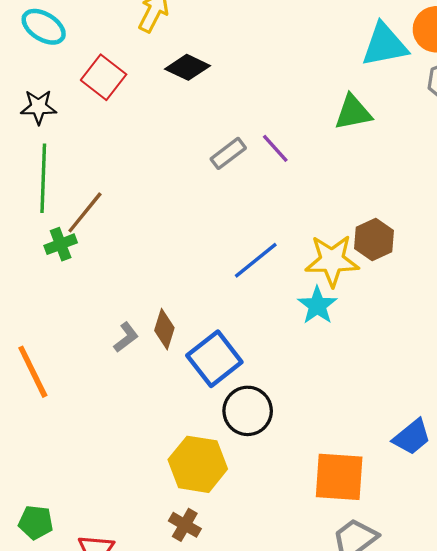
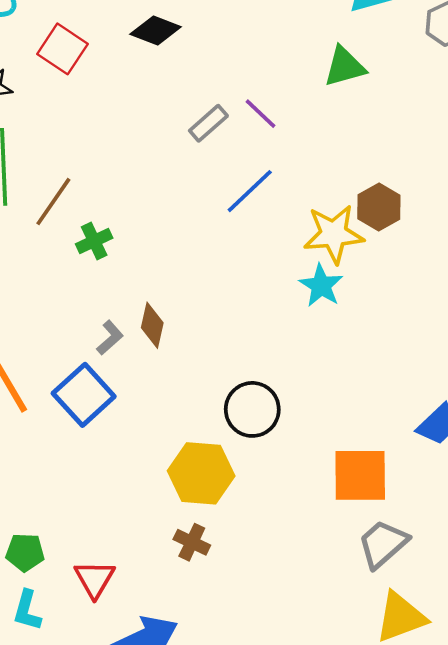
green cross: (61, 244) -> (94, 241), moved
blue line: (256, 260) -> (250, 191), moved
blue square: (214, 359) -> (84, 395), moved

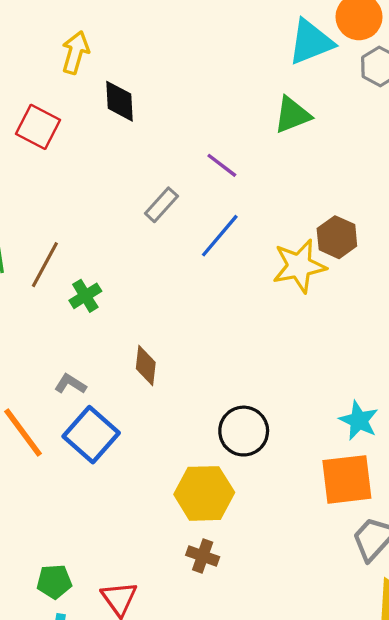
black diamond: (156, 31) -> (120, 101), turned 72
gray rectangle: (208, 123) -> (161, 205), moved
cyan star: (321, 286) -> (359, 421), moved
gray L-shape: (110, 338) -> (70, 384), moved, turned -100

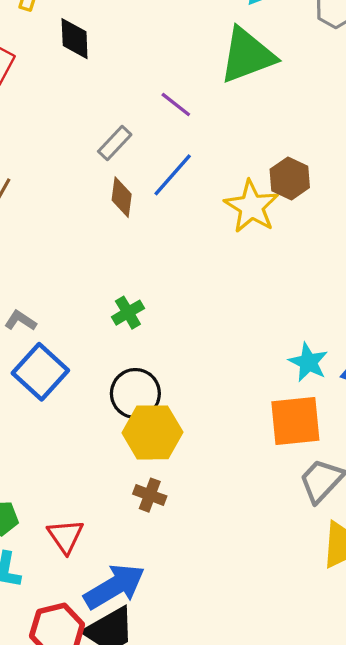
green triangle: (292, 115) -> (247, 55), size x1.5
yellow star: (299, 266) -> (251, 207), turned -30
green cross: (85, 296) -> (128, 313), moved
brown diamond: (146, 366) -> (122, 197), moved
black circle: (244, 431) -> (135, 393), moved

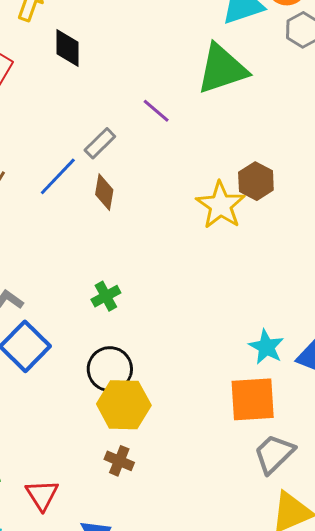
blue line: (173, 175) -> (58, 176), moved

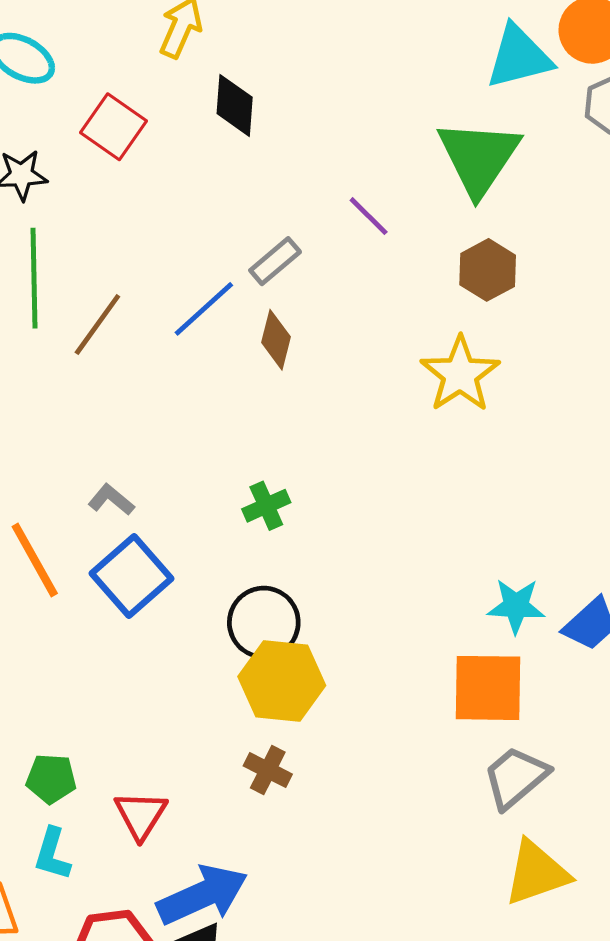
green triangle: (222, 69) -> (479, 157), turned -42
brown hexagon: (256, 181) -> (488, 270), moved
cyan star: (266, 347) -> (516, 606), turned -30

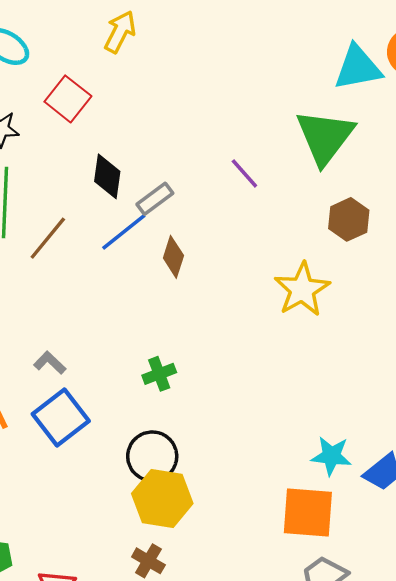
black diamond: (235, 105) -> (107, 176), moved
gray rectangle: (275, 261) -> (155, 199), moved
brown hexagon: (488, 270) -> (349, 219), moved

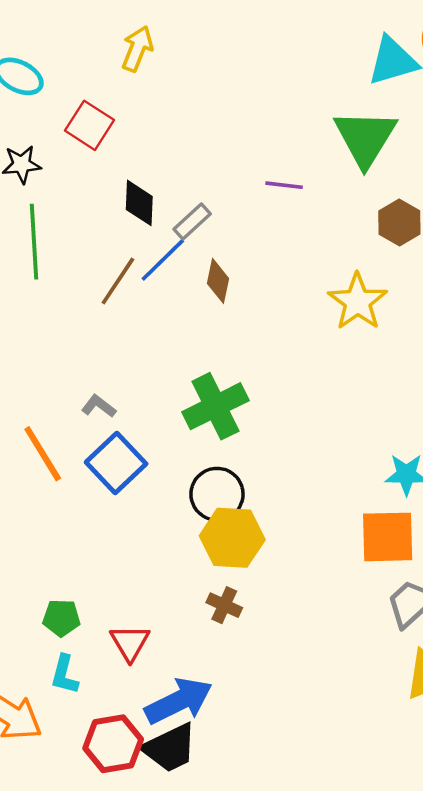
purple line: (244, 173) -> (284, 185), turned -36
brown line: (48, 238) -> (118, 281), moved
green cross: (159, 374) -> (215, 406), size x1.8

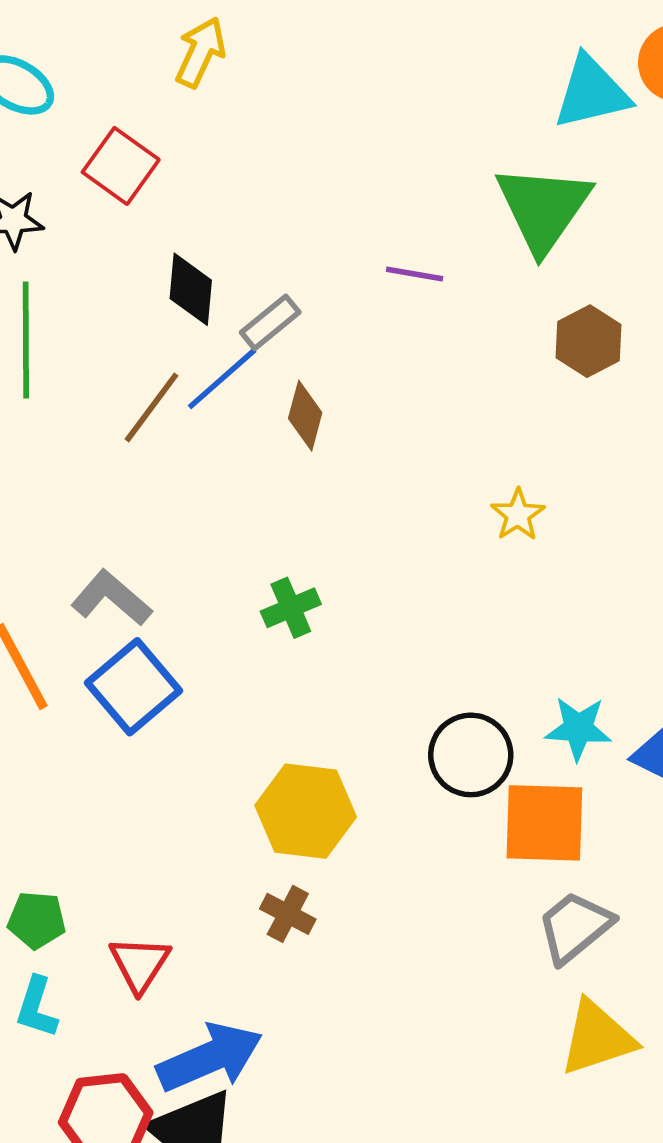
yellow star: (358, 302) -> (518, 515), moved, size x0.6
gray L-shape: (99, 406) -> (111, 598), size x1.5
green cross: (215, 406) -> (291, 608), size x0.6
black circle: (217, 494) -> (471, 755), moved

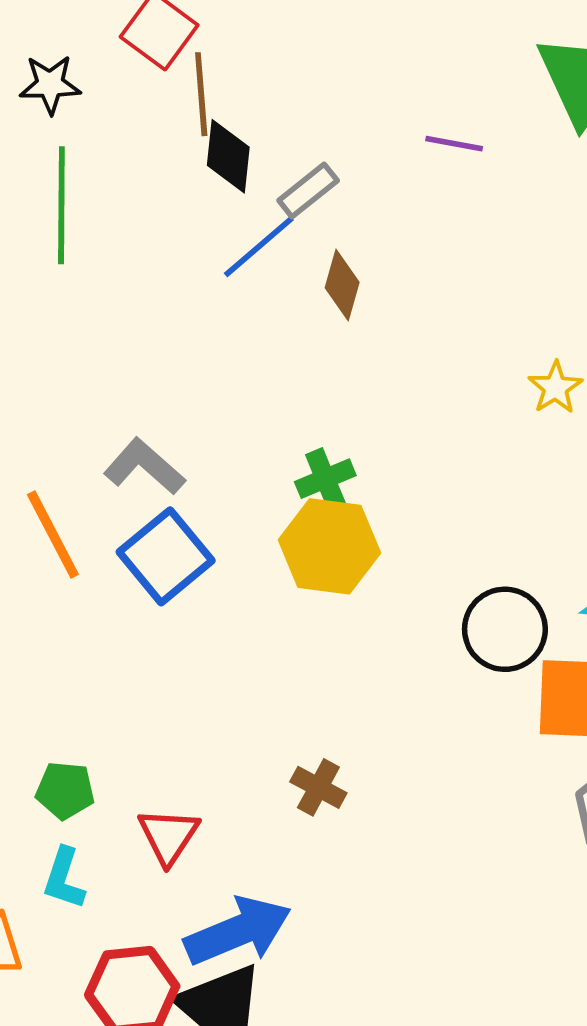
brown line: (152, 407) -> (201, 94), moved, turned -42
yellow hexagon: (306, 811) -> (329, 546), moved

